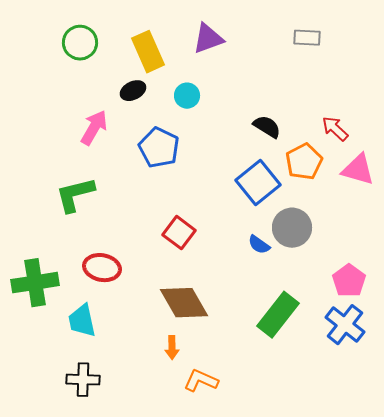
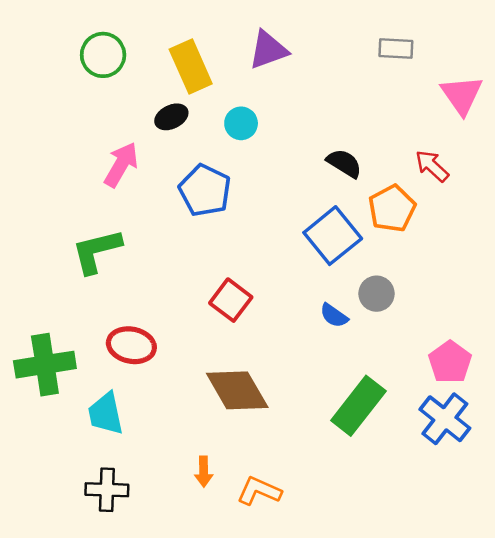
pink triangle: (358, 170) -> (462, 95), moved, turned 39
gray circle: (292, 228) -> (377, 294), size x0.7
orange arrow: (172, 348) -> (204, 472), moved

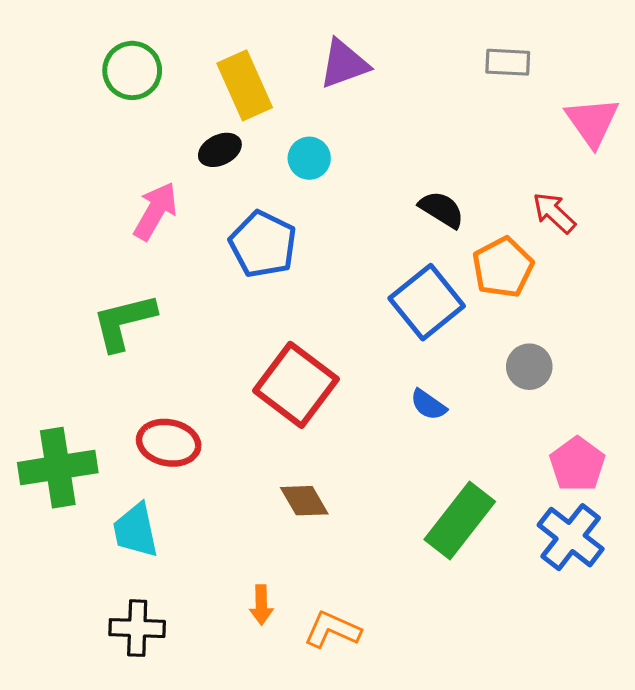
gray circle: (377, 294) -> (529, 367), moved
red square: (231, 300) -> (296, 385), size x1.5
brown diamond: (237, 390) -> (304, 501), size x0.6

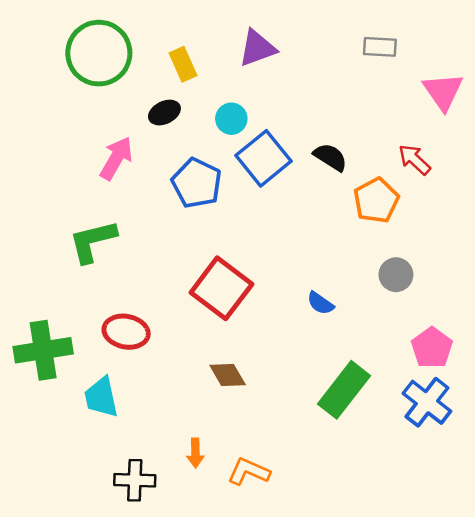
green circle: (132, 70) -> (99, 53), size x1.5
yellow rectangle: (245, 85) -> (183, 64), size x0.7
blue square: (427, 302) -> (264, 158), moved
black cross: (137, 628) -> (135, 480), moved

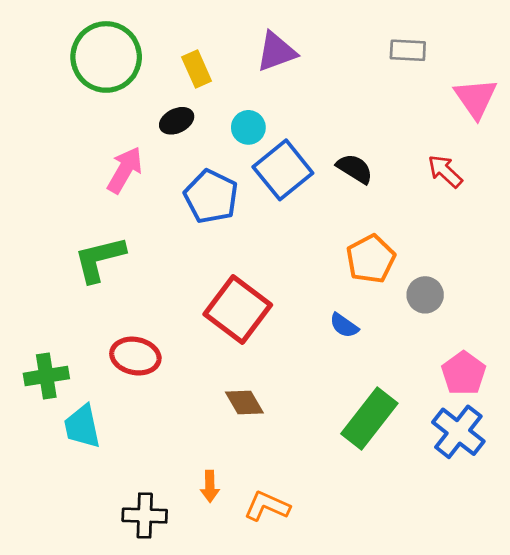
orange pentagon: (376, 200) -> (371, 259), moved
green cross: (43, 350) -> (46, 376), size x0.7
cyan trapezoid: (101, 397) -> (82, 426), moved

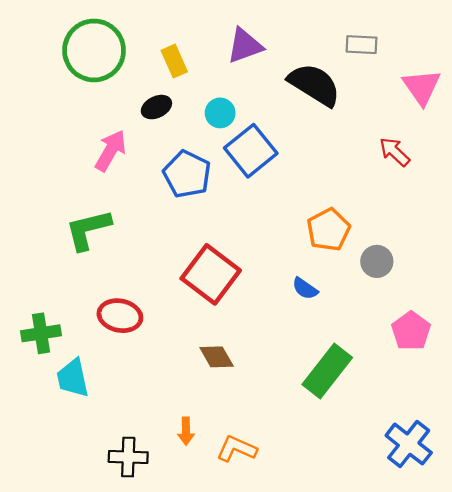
black semicircle: (355, 169) -> (314, 85), moved, size x1.6
blue cross: (458, 432) -> (409, 444), moved

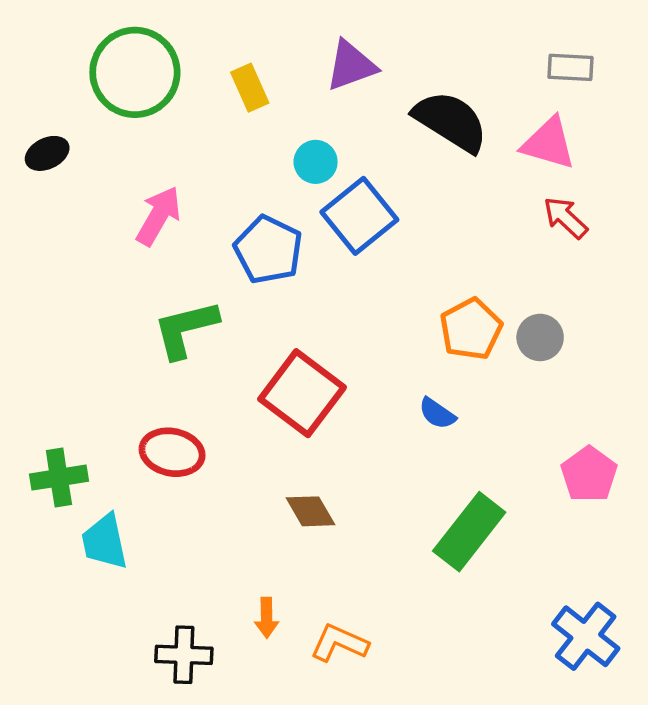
gray rectangle: (362, 45) -> (570, 67), moved
pink triangle: (422, 87) -> (549, 143), moved, turned -39
black ellipse: (156, 107) -> (47, 153), moved
green L-shape: (88, 230) -> (186, 329), moved
gray circle: (377, 261) -> (540, 337), moved

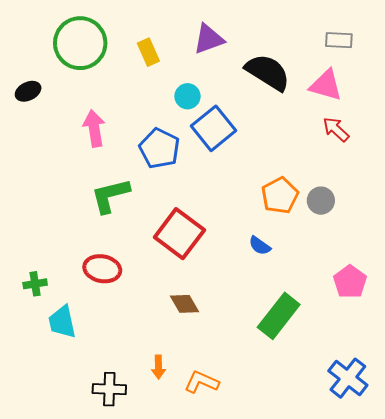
pink arrow: (159, 216) -> (94, 128), turned -39
green cross: (59, 478) -> (35, 284), size x0.7

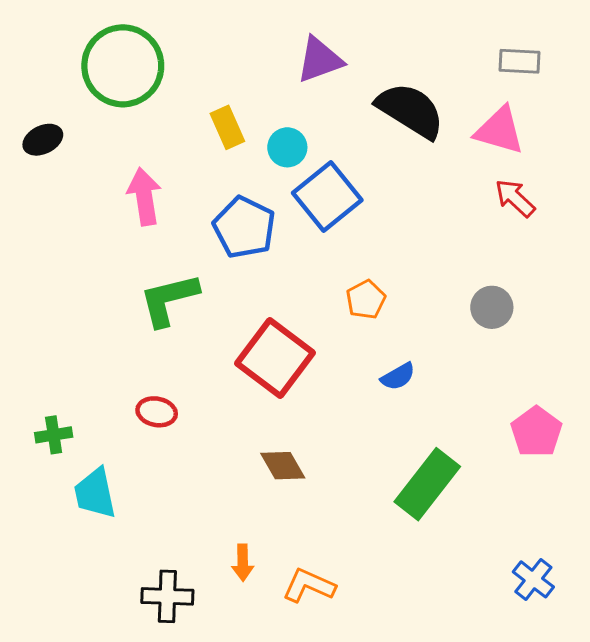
yellow rectangle: (148, 52) -> (227, 127), moved
orange pentagon: (280, 196) -> (366, 300), moved, size x0.7
blue semicircle: (260, 246) -> (398, 376), turned -65
red ellipse: (102, 269) -> (157, 412), size x0.7
blue cross: (348, 378) -> (533, 579), size x0.7

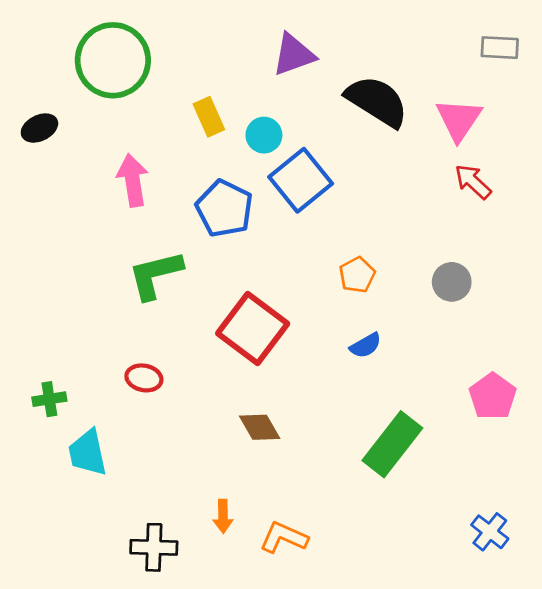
gray rectangle: (520, 61) -> (500, 48), moved
pink triangle: (500, 130) -> (459, 120), turned 48
orange pentagon: (366, 300) -> (357, 275), moved

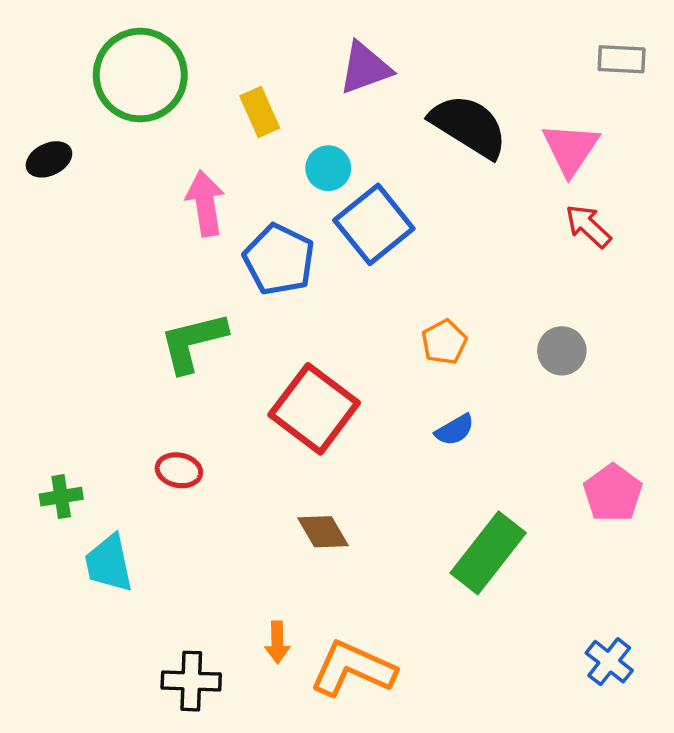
yellow rectangle: (209, 117) -> (260, 112), moved
pink arrow: (133, 180) -> (205, 203), moved
orange L-shape: (284, 537) -> (353, 669), size x1.4

